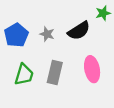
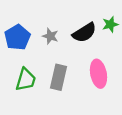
green star: (103, 13) -> (110, 24), moved

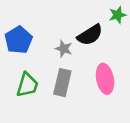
green star: (110, 24) -> (118, 15), moved
gray star: (50, 36) -> (64, 49), moved

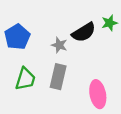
green star: (118, 15) -> (109, 23), moved
pink ellipse: (105, 79) -> (98, 94), moved

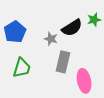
gray rectangle: (58, 77) -> (63, 62), moved

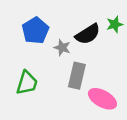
blue pentagon: (15, 32) -> (35, 30), moved
pink ellipse: (84, 81) -> (102, 99), turned -50

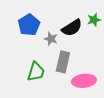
green trapezoid: (27, 83) -> (36, 72), moved
pink ellipse: (102, 99) -> (84, 81), turned -35

